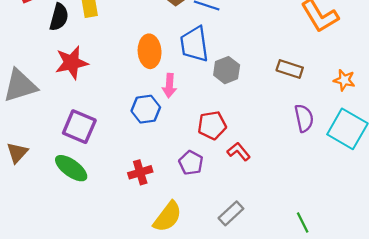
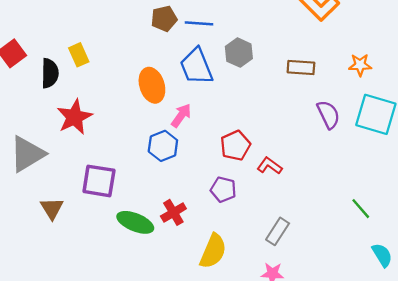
gray hexagon: (227, 70) -> (239, 53), moved
pink arrow: (169, 86) -> (181, 115), turned -135
brown triangle: (17, 153) -> (52, 208), moved
green ellipse: (71, 168) -> (135, 222), moved
green line: (303, 222) -> (361, 209), moved

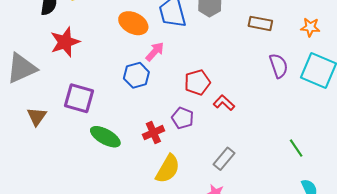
orange ellipse: (152, 85) -> (133, 23), turned -52
red cross: (173, 212) -> (153, 133), moved

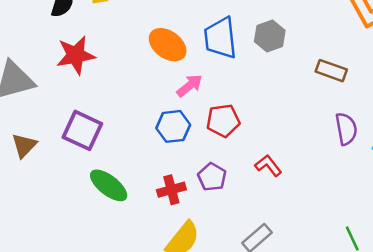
blue hexagon: (136, 75) -> (173, 126), moved
red pentagon: (197, 82) -> (223, 121), moved

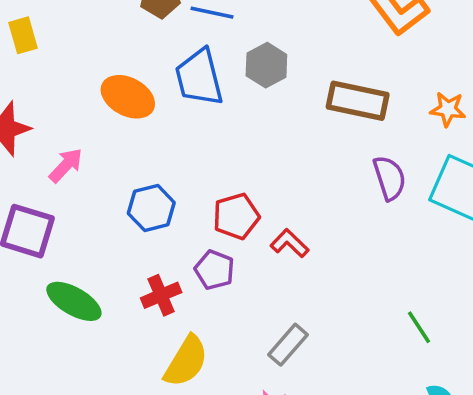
brown rectangle: (331, 71) -> (358, 101), size x1.4
pink arrow: (190, 86) -> (66, 165), moved
red pentagon: (223, 121) -> (236, 216), moved

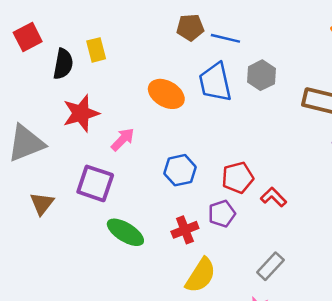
purple pentagon: (214, 270) -> (222, 214), turned 30

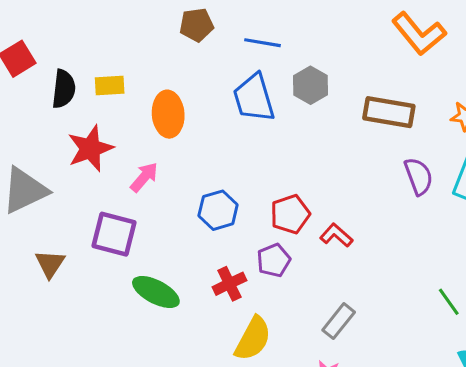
brown pentagon: (190, 27) -> (197, 25), moved
yellow rectangle: (96, 50) -> (110, 85), moved, turned -75
orange ellipse: (166, 94) -> (168, 114), moved, turned 60

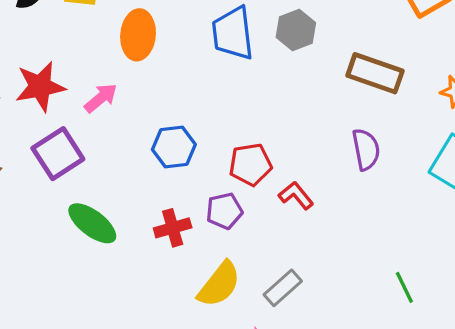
red star: (90, 148) -> (40, 87), moved
purple semicircle: (419, 176) -> (366, 149), moved
purple square: (114, 234) -> (58, 154), turned 33
yellow semicircle: (253, 339) -> (219, 284), moved

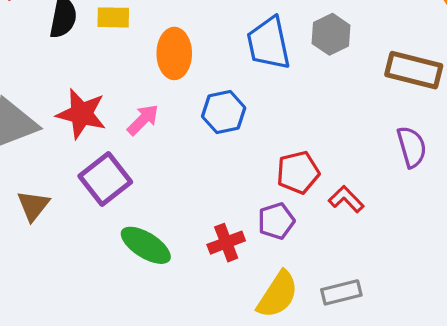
red star: (40, 87) -> (81, 114), turned 30
blue hexagon: (174, 147) -> (224, 112), moved
gray rectangle: (283, 288) -> (341, 292), turned 33

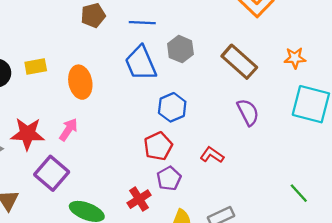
brown rectangle: (414, 70) -> (239, 62), turned 39
blue hexagon: (224, 112) -> (172, 107), moved
red pentagon: (298, 172) -> (158, 146), moved

